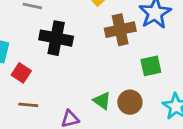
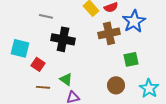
green triangle: (102, 101) -> (66, 79), moved

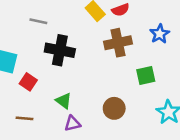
blue star: (134, 21) -> (160, 34), moved, size x0.7
brown circle: (116, 85) -> (114, 108), moved
brown line: (43, 87) -> (24, 118), moved

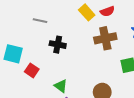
black cross: (60, 50) -> (58, 45), size x0.7

